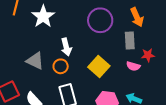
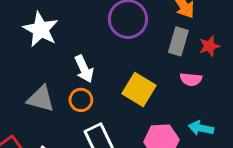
gray rectangle: (130, 40) -> (178, 41), turned 30
red star: (148, 55) -> (209, 46), moved

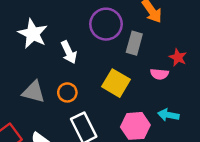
gray rectangle: (178, 41) -> (134, 43), moved
red star: (209, 46) -> (178, 57), moved, turned -30
white arrow: (84, 69) -> (69, 52), moved

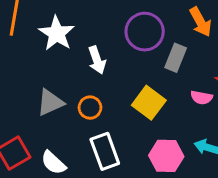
gray triangle: (34, 92) -> (50, 102), turned -45

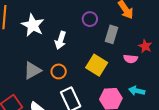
purple circle: (145, 32) -> (90, 19), size x0.6
white arrow: (97, 60) -> (60, 40), turned 42

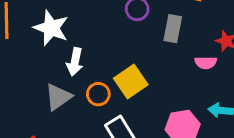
white arrow: (60, 40) -> (75, 62), moved
yellow square: (97, 65) -> (131, 82), moved, turned 30

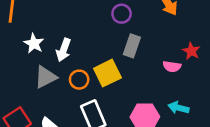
white star: (51, 28) -> (34, 44), moved, size x0.7
gray rectangle: (173, 29) -> (132, 46), moved

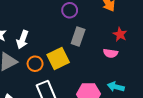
red star: (191, 51) -> (120, 34), moved

